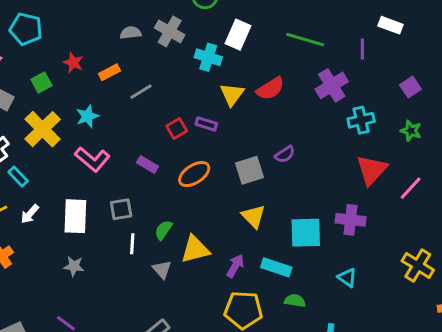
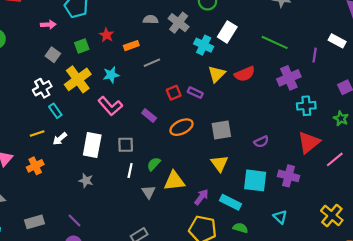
purple semicircle: (285, 154) -> (261, 142), moved

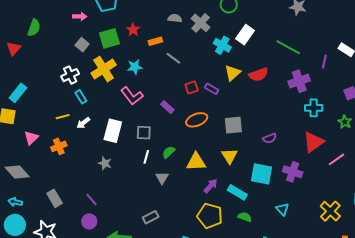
green square: (82, 46) -> (109, 38), size x1.5
gray line: (152, 63) -> (173, 58), turned 56
yellow triangle: (174, 181) -> (196, 162), moved
gray rectangle: (35, 222) -> (55, 198), turned 72

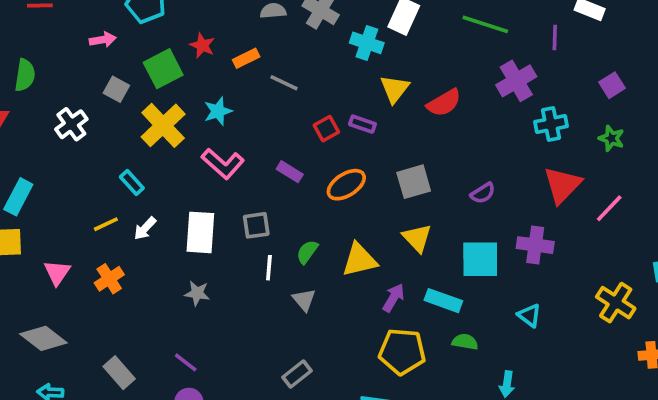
white cross: (70, 75) -> (71, 124), moved
red semicircle: (259, 75) -> (444, 103), moved

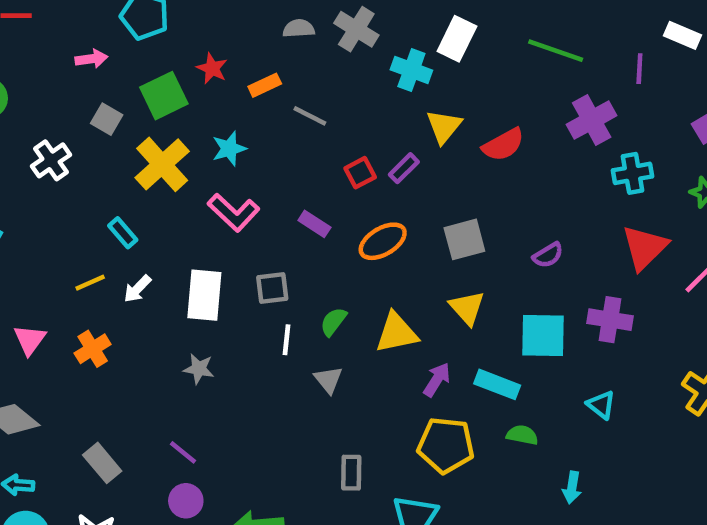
purple rectangle: (362, 124) -> (404, 168), turned -65
gray rectangle: (297, 374) -> (351, 473), moved, turned -52

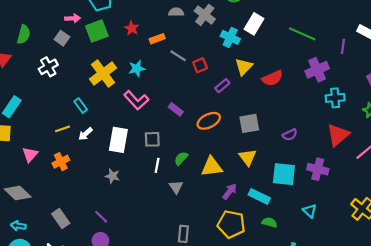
green square: (164, 96) -> (97, 31), moved
gray square: (107, 119) -> (62, 38), moved
red square: (360, 173) -> (200, 65), moved

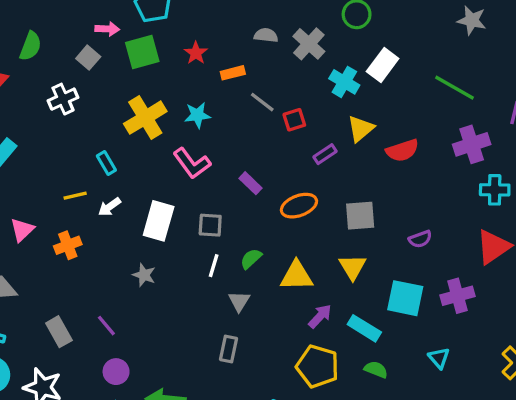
purple cross: (318, 169) -> (457, 296), turned -35
purple line: (101, 217) -> (106, 326), moved
gray rectangle: (183, 234) -> (229, 349), moved

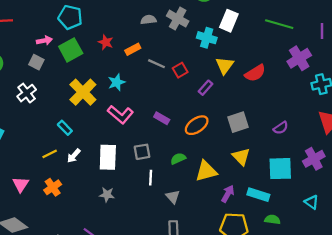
green semicircle: (251, 259) -> (178, 159), moved, turned 32

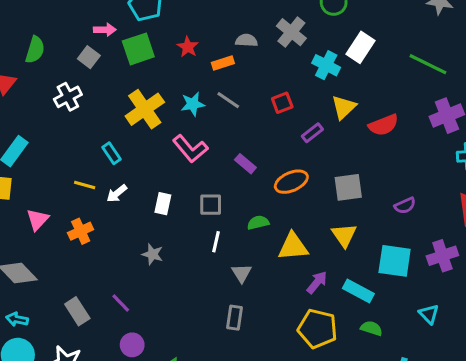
gray semicircle: (148, 20) -> (246, 40), moved
gray line: (156, 64) -> (228, 100), moved
yellow line: (50, 154) -> (85, 185), turned 32
white rectangle: (108, 157) -> (163, 204), size x0.6

